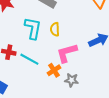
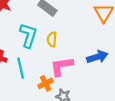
cyan line: (29, 59) -> (21, 68), turned 42

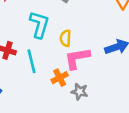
yellow semicircle: (52, 39) -> (65, 38), moved

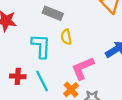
yellow semicircle: (65, 38) -> (66, 37), moved

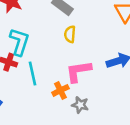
cyan L-shape: (41, 46) -> (19, 42), moved

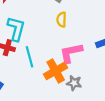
orange cross: (60, 90) -> (56, 71), size x1.5

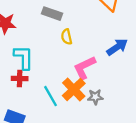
cyan line: (30, 57) -> (51, 96), moved

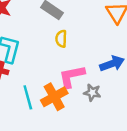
gray star: (95, 97) -> (92, 93), moved

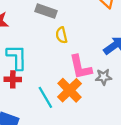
pink L-shape: (72, 76) -> (81, 67), turned -76

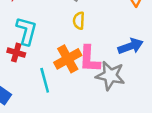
gray star: (104, 77) -> (110, 76), size x1.6
orange cross: (70, 90) -> (68, 59), moved

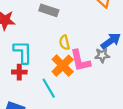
yellow semicircle: (79, 21) -> (65, 43), moved
gray star: (110, 76) -> (102, 55), moved, size x0.6

